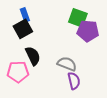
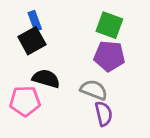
purple pentagon: (88, 31) -> (109, 56), moved
black semicircle: (33, 56) -> (46, 79), turned -48

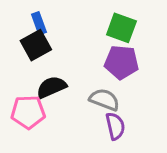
black semicircle: (46, 79) -> (51, 87), turned -40

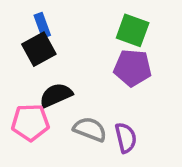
gray semicircle: (104, 100) -> (90, 129), moved

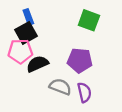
purple pentagon: (133, 68) -> (80, 60), moved
pink pentagon: (30, 122) -> (20, 51), moved

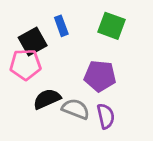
blue rectangle: (28, 17) -> (61, 26), moved
black semicircle: (37, 64) -> (47, 99), moved

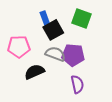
black square: (33, 42) -> (53, 30), moved
gray semicircle: (76, 109) -> (55, 54), moved

